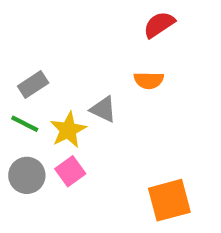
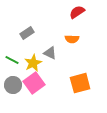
gray rectangle: (33, 84) -> (27, 33), moved
pink square: (70, 171) -> (34, 83), size x1.5
orange square: (169, 200) -> (80, 83), moved

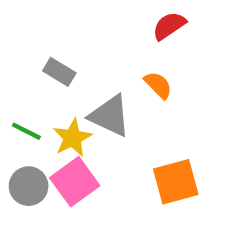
gray rectangle: (27, 33) -> (59, 72), turned 64
orange semicircle: (72, 39) -> (158, 85), turned -136
gray triangle: (50, 53) -> (110, 116), size x1.5

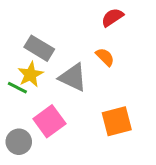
gray rectangle: (59, 72) -> (39, 48), size x1.4
yellow star: (72, 138) -> (30, 74), moved
gray circle: (29, 186) -> (19, 142), moved

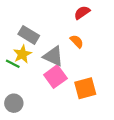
pink square: (49, 121) -> (55, 77), moved

